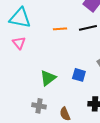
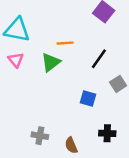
black line: (88, 28) -> (99, 59), moved, turned -42
green triangle: (48, 78) -> (51, 62), moved

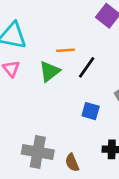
black line: (99, 59) -> (87, 67), moved
gray cross: (40, 136) -> (38, 152), size x1.6

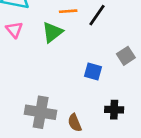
black line: (87, 67) -> (97, 15), moved

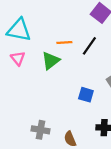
gray cross: (41, 112) -> (41, 130), size x0.7

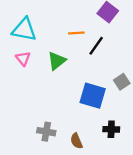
orange line: (64, 42) -> (76, 33), moved
blue square: (86, 95) -> (93, 96), size x1.6

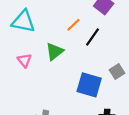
orange line: (76, 33) -> (74, 25), turned -40
pink triangle: (23, 59) -> (25, 60), moved

